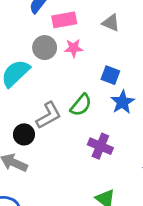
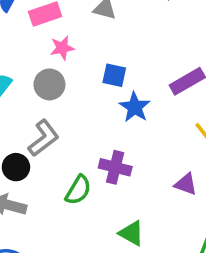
gray circle: (45, 48) -> (49, 84), moved
green semicircle: (81, 105) -> (78, 190), moved

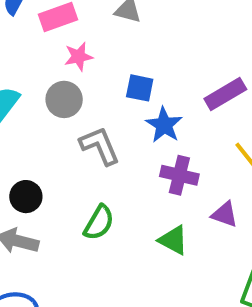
gray L-shape: (44, 138) -> (100, 146), moved, turned -75
purple cross: (115, 167) -> (179, 175), moved
green triangle: (132, 233) -> (173, 240), moved

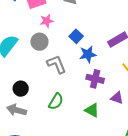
blue square: (140, 88) -> (76, 36), turned 32
blue star: (164, 125) -> (88, 54), turned 30

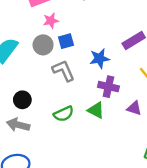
blue square: (76, 36) -> (66, 41), moved, turned 32
green semicircle: (56, 101) -> (64, 114), turned 36
green triangle: (92, 110) -> (96, 110), moved

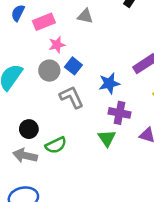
blue square: (66, 41) -> (73, 66), turned -35
green triangle: (96, 110) -> (107, 138), turned 30
green semicircle: (64, 114) -> (56, 145), moved

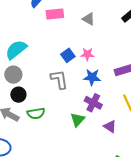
pink star: (57, 45) -> (87, 54), moved
gray circle: (49, 71) -> (13, 75), moved

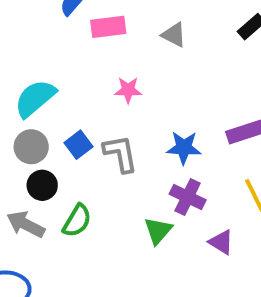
pink star: (87, 54) -> (128, 90), moved
blue square: (68, 55) -> (78, 145), moved
green semicircle: (36, 113) -> (77, 221), turned -48

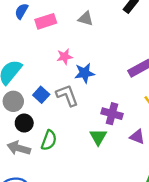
blue star: (184, 148) -> (85, 73), moved

